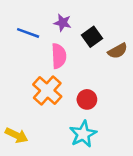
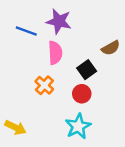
purple star: (63, 23) -> (59, 21), size x1.5
black square: (92, 37) -> (87, 70), moved
orange cross: (47, 91) -> (44, 85), size x0.7

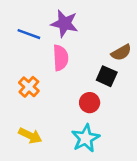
black square: (87, 70) -> (107, 76), moved, turned -30
orange cross: (44, 85) -> (29, 87), moved
yellow arrow: (15, 127) -> (30, 136), moved

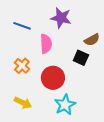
purple star: (64, 24) -> (61, 18), moved
red circle: (90, 103) -> (53, 78), moved, size x1.5

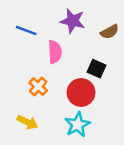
brown semicircle: (92, 40) -> (110, 32), moved
orange cross: (22, 66) -> (38, 87), moved
red circle: (53, 78) -> (81, 92), moved

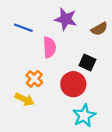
yellow arrow: (27, 122) -> (25, 99), moved
cyan star: (77, 125) -> (84, 116), moved

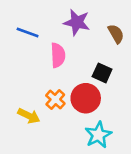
brown semicircle: (99, 29) -> (116, 34), turned -91
orange cross: (34, 79) -> (55, 99), moved

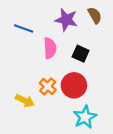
brown semicircle: (116, 34) -> (95, 15), moved
black square: (102, 73) -> (81, 54), moved

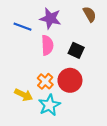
purple star: (66, 20) -> (50, 18), moved
cyan star: (85, 117) -> (49, 105), moved

